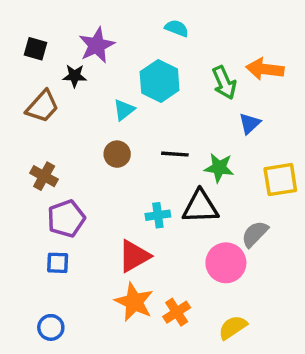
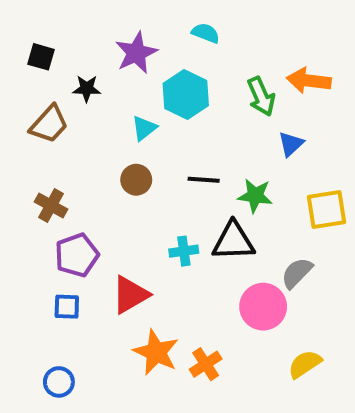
purple star: (97, 45) -> (136, 53), moved
red triangle: (134, 256) -> (130, 295), moved
yellow semicircle: (233, 327) -> (305, 364), moved

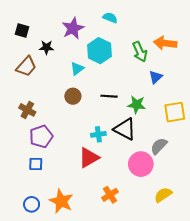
black triangle: (233, 241) -> (125, 129), turned 30
red triangle: (130, 295) -> (89, 158), moved
orange star: (156, 352) -> (61, 201), moved

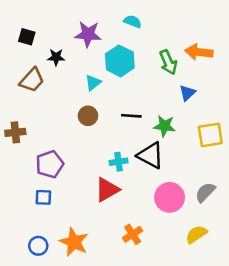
purple star: (73, 28) -> (88, 34), turned 30
brown cross: (27, 110) -> (15, 132), moved, turned -35
gray semicircle: (159, 146) -> (205, 192), moved

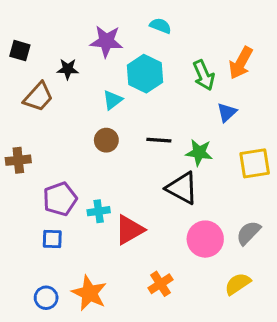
black square: (27, 37) -> (20, 51), moved
orange arrow: (199, 52) -> (241, 63), turned -68
cyan cross: (119, 162) -> (99, 211), moved

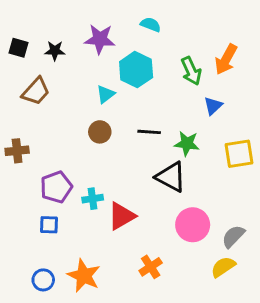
black star: (68, 69) -> (55, 51), moved
gray semicircle: (248, 233) -> (233, 236), moved

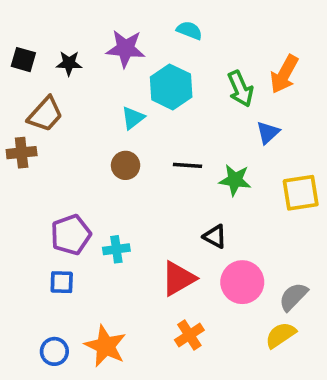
brown cross: (17, 151) -> (22, 153), moved
black triangle: (171, 177) -> (215, 237), moved, size x0.6
red triangle: (122, 216) -> (178, 278), moved

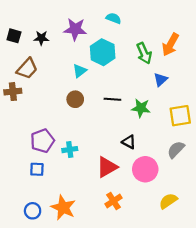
gray semicircle: (293, 297) -> (176, 150), moved

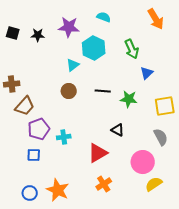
orange arrow: (170, 45) -> (156, 19), moved, turned -60
brown trapezoid: (27, 69) -> (25, 106), moved
gray semicircle: (176, 150) -> (161, 137), turned 108
pink circle: (145, 169) -> (143, 162), moved

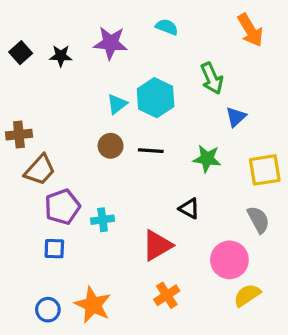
black square: (13, 33) -> (21, 53), turned 32
cyan hexagon: (94, 48) -> (156, 98), moved
black line: (103, 91) -> (151, 151), moved

